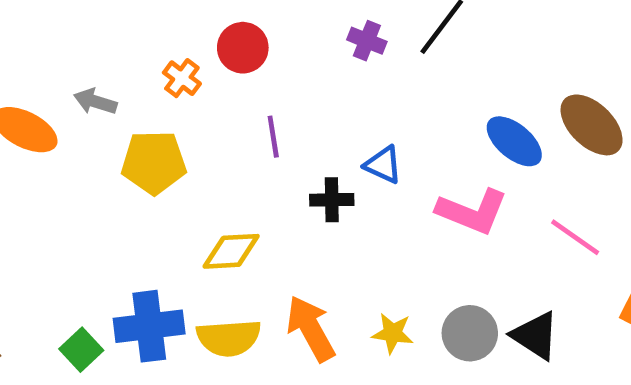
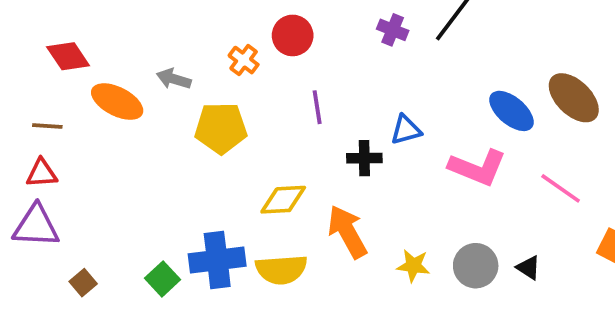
blue triangle: (383, 165) -> (406, 130), turned -40
orange arrow: (311, 329) -> (347, 232), moved
black triangle: (535, 336) -> (528, 268), size x0.6

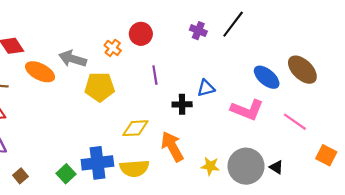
gray arrow: (174, 79) -> (73, 59), size x1.4
gray circle: (476, 266) -> (246, 166), size x1.4

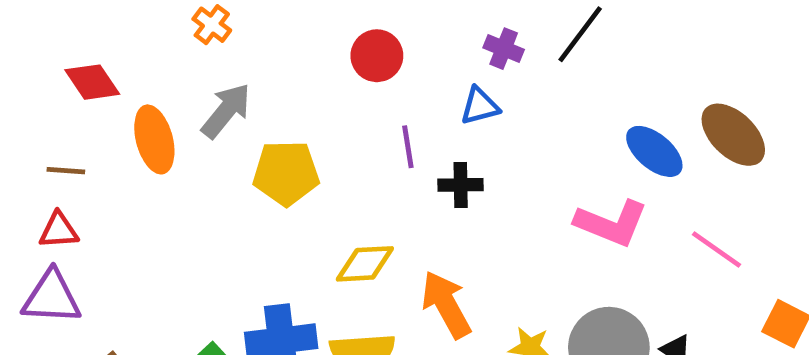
orange cross: (113, 48) -> (212, 25), moved
gray arrow: (73, 59) -> (226, 111), turned 112
orange ellipse: (40, 72) -> (154, 139), turned 48
blue triangle: (206, 88) -> (480, 106), moved
black cross: (182, 104) -> (461, 185), moved

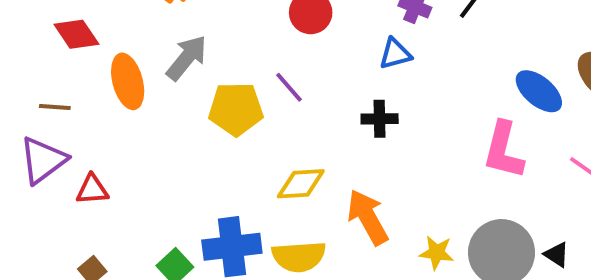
purple line: (408, 147) -> (289, 87), moved, turned -32
pink L-shape: (611, 223) -> (503, 150), turned 82
red triangle: (59, 230) -> (92, 190), moved
purple triangle: (52, 297) -> (43, 160), moved, turned -40

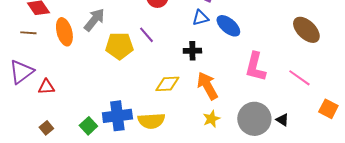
blue ellipse: (539, 91) -> (228, 26), moved
brown line: (55, 107) -> (28, 33), moved
yellow diamond: (301, 184) -> (167, 84), moved
orange arrow: (368, 217) -> (207, 86), moved
yellow star: (437, 253) -> (211, 119), moved, turned -30

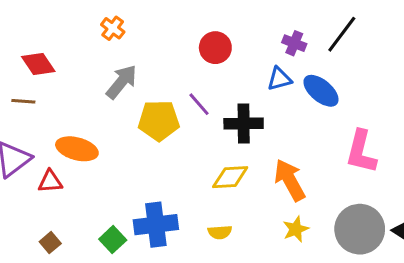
orange ellipse: (64, 32) -> (77, 149), moved, turned -60
black cross: (192, 51) -> (244, 124), moved, size x1.4
yellow semicircle: (151, 121) -> (220, 232), moved, size x0.6

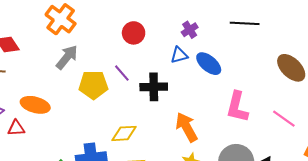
orange cross: (113, 28) -> (61, 19), size x1.8
black line: (342, 34) -> (245, 23), moved, turned 56
purple cross: (294, 43) -> (190, 30), turned 35
yellow diamond: (230, 177) -> (124, 133), moved

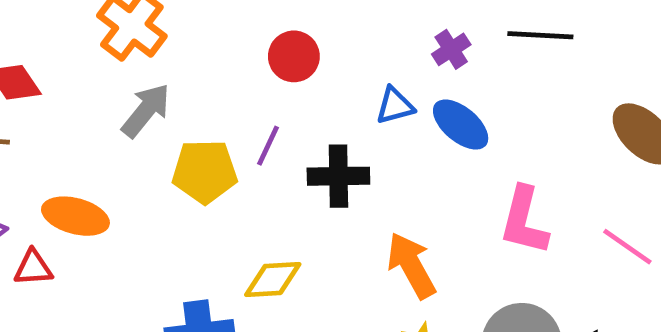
purple cross: (190, 30) -> (451, 49), moved
purple line: (122, 73) -> (268, 146), turned 66

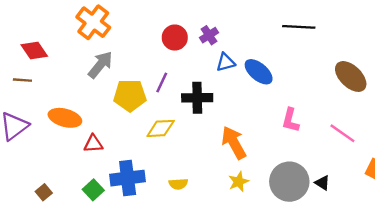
purple cross: (451, 49) -> (209, 35), moved
pink L-shape: (524, 221) -> (290, 120), size x0.7
red triangle: (33, 268) -> (93, 144), moved
yellow diamond: (273, 279) -> (161, 128), moved

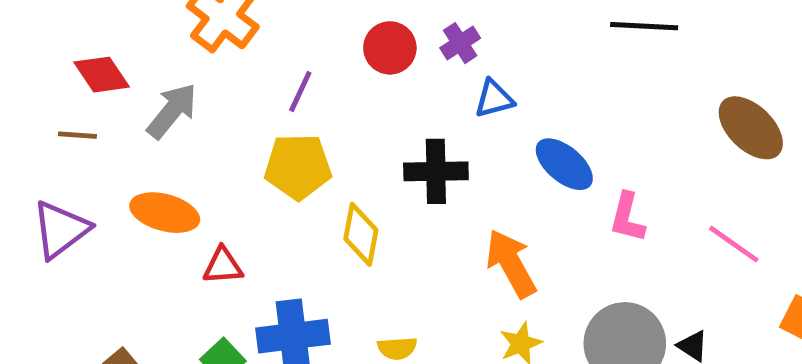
gray arrow: (100, 65) -> (172, 111), moved
blue ellipse: (259, 72) -> (564, 164), moved
purple line: (162, 82) -> (300, 91), moved
yellow diamond: (161, 128) -> (361, 234), turned -76

